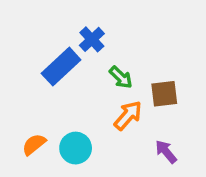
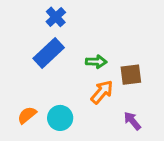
blue cross: (92, 39) -> (56, 17), moved
green arrow: (121, 77) -> (96, 62), turned -42

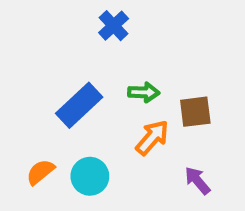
blue cross: (56, 17) -> (114, 26), moved
blue rectangle: (49, 53) -> (79, 105), moved

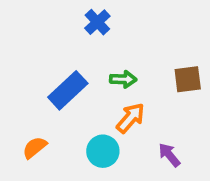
brown square: (195, 112) -> (188, 79), moved
cyan circle: (90, 176) -> (103, 151), moved

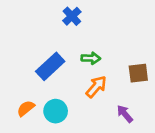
brown square: (188, 79) -> (138, 73), moved
cyan circle: (103, 151) -> (56, 111), moved

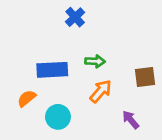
blue rectangle: (50, 66) -> (52, 70), turned 40
orange semicircle: (26, 108) -> (27, 98), moved

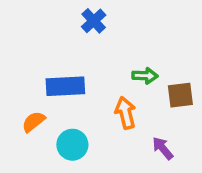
green arrow: (95, 61) -> (145, 76), moved
orange arrow: (101, 91) -> (125, 113), turned -55

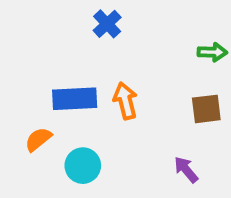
green arrow: (145, 76) -> (212, 52), moved
orange arrow: (125, 113) -> (125, 101), moved

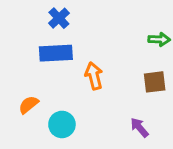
blue cross: (107, 24) -> (59, 18), moved
blue rectangle: (75, 99) -> (56, 53), moved

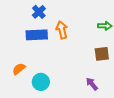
orange arrow: (94, 76) -> (62, 30), moved

